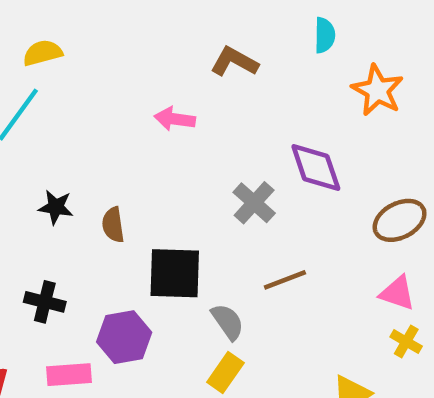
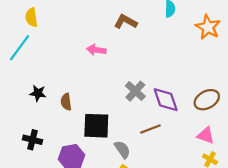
yellow semicircle: (43, 53) -> (31, 17), turned -84
orange star: (378, 90) -> (208, 27), moved
purple diamond: (316, 167) -> (166, 100), moved

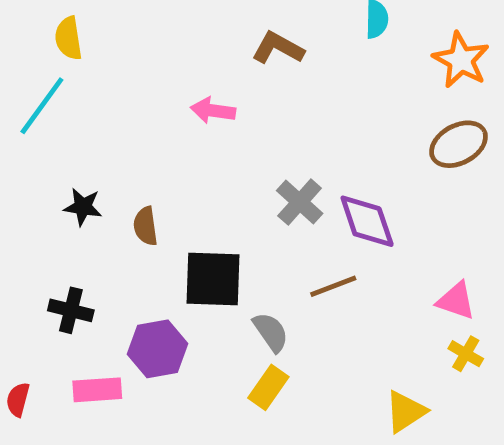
brown ellipse: (207, 100) -> (459, 144), moved

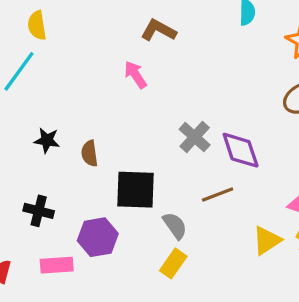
brown L-shape: (278, 48) -> (158, 30), moved
pink arrow: (213, 111) -> (135, 75), turned 48
yellow triangle: (406, 411) -> (267, 240), moved

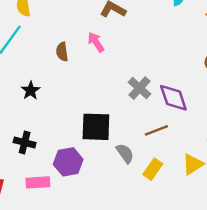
black star: (47, 140) -> (31, 90), turned 30
brown semicircle: (90, 153) -> (62, 52), moved
yellow rectangle: (173, 263) -> (153, 169), moved

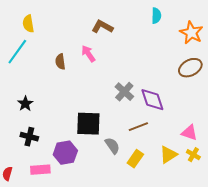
black star: (31, 90) -> (25, 104), moved

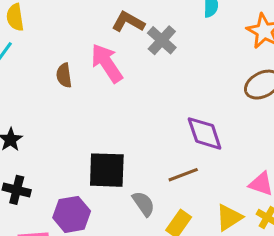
pink arrow: (88, 54) -> (107, 63), size x1.5
gray cross: (124, 92) -> (162, 40), moved

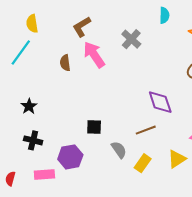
brown L-shape: (128, 22) -> (82, 27), moved, turned -60
black square: (107, 170) -> (94, 127), size x0.6

